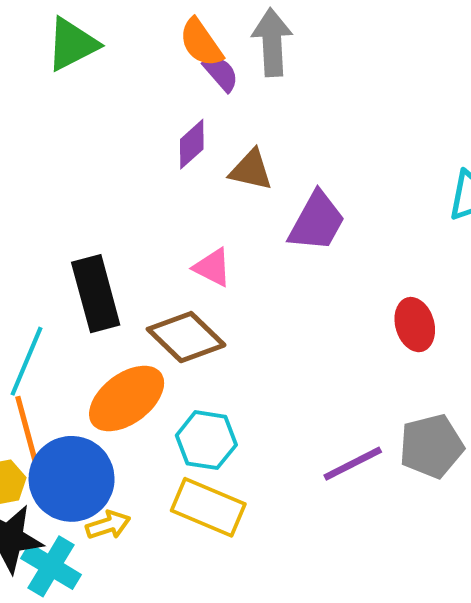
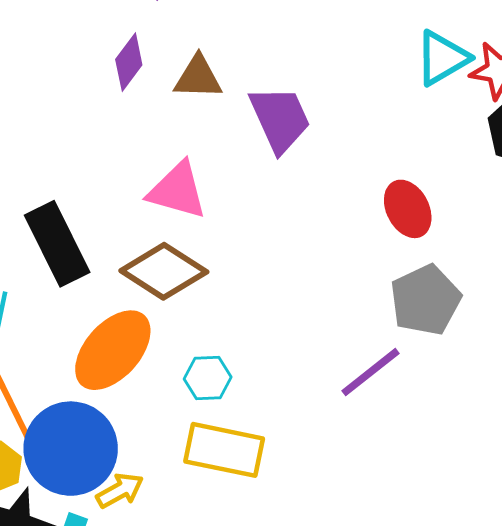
purple trapezoid: (317, 222) -> (280, 119), turned -42
pink triangle: (212, 267) -> (177, 190), size x1.4
cyan hexagon: (206, 440) -> (208, 378), size x0.7
gray pentagon: (431, 446) -> (425, 300), moved

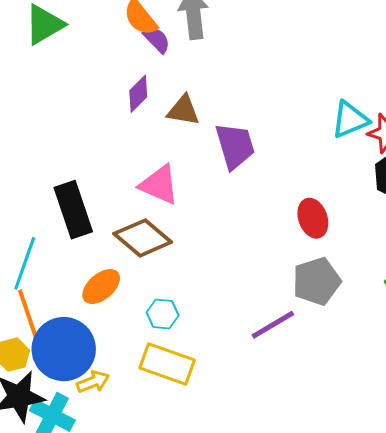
orange ellipse: (113, 350) -> (101, 287), size x0.7

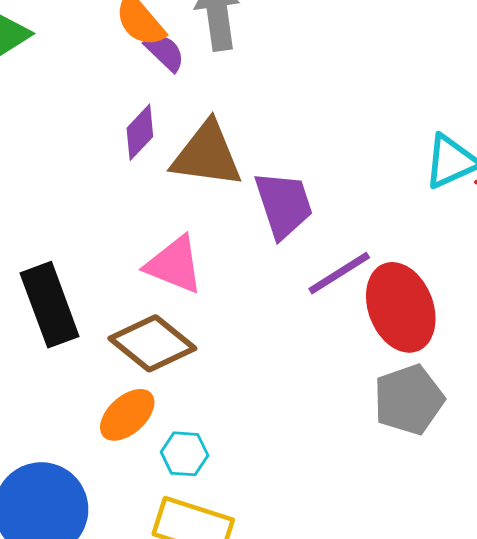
brown triangle: (183, 110) -> (207, 155), size x1.5
red ellipse: (313, 218) -> (401, 307), size x1.5
orange ellipse: (101, 287) -> (127, 415), moved
purple line: (273, 325) -> (339, 273), moved

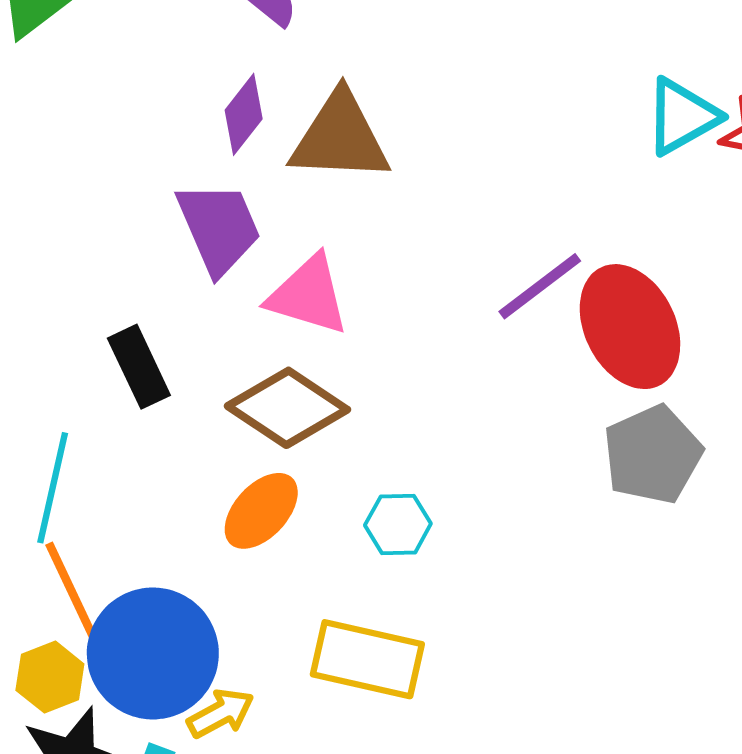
purple trapezoid: (284, 205) -> (219, 228), moved
black rectangle: (50, 305) -> (139, 367), size x0.7
cyan hexagon: (185, 454) -> (398, 524), moved

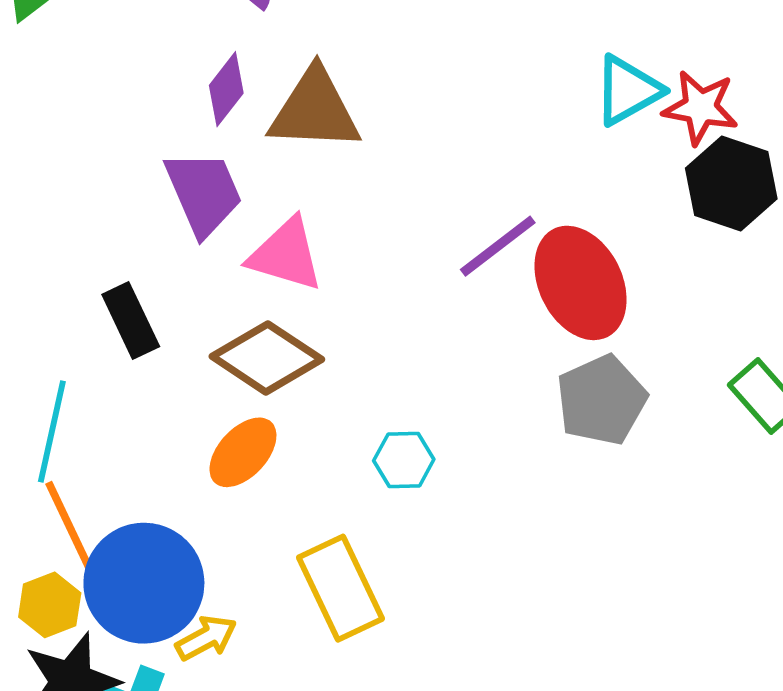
cyan hexagon: (398, 524) -> (404, 460), moved
yellow rectangle: (367, 659) -> (341, 588), turned 52

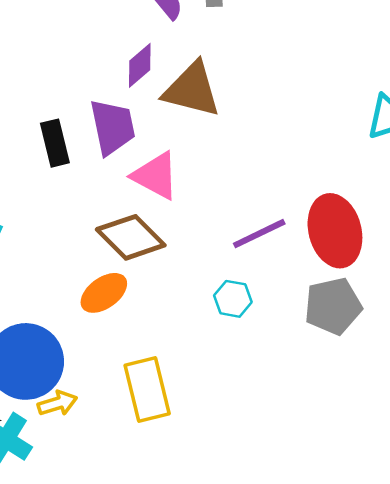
purple line: (498, 246) -> (259, 234), moved
black rectangle: (131, 320) -> (55, 143), moved
cyan hexagon: (404, 460) -> (233, 299), moved

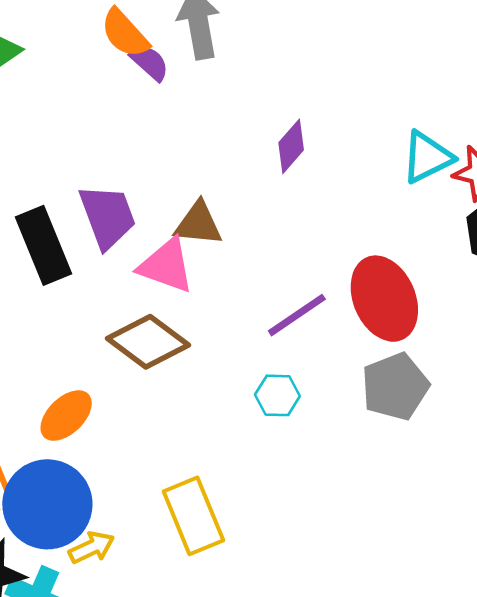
purple diamond: (140, 65) -> (291, 146), moved
brown triangle: (192, 90) -> (198, 224), moved, size x0.7
black rectangle: (55, 143) -> (43, 245), size x1.4
orange ellipse: (104, 293) -> (66, 416), moved

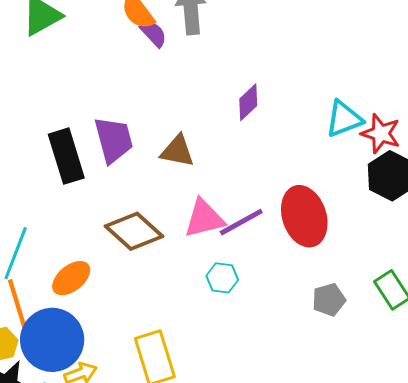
pink triangle: (166, 266) -> (204, 218), moved, turned -39
gray pentagon: (395, 387) -> (329, 300), moved, size x0.7

